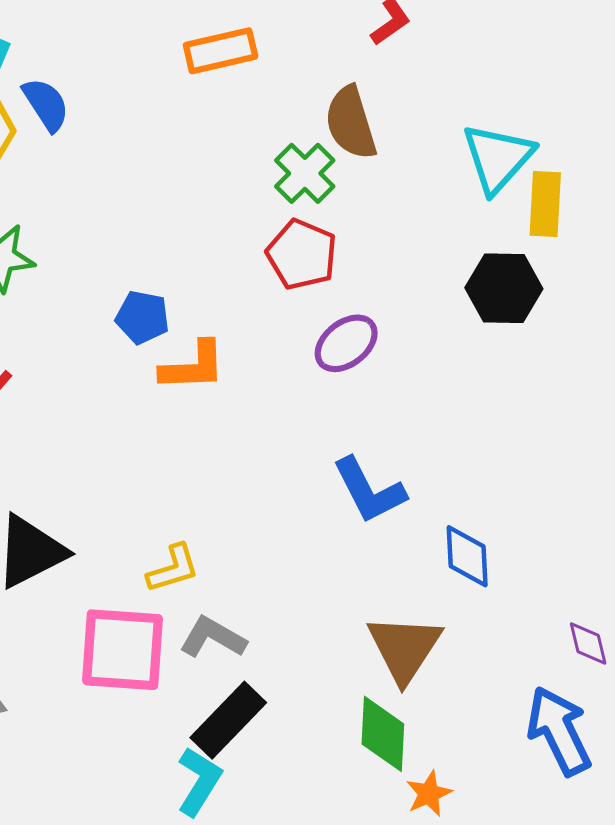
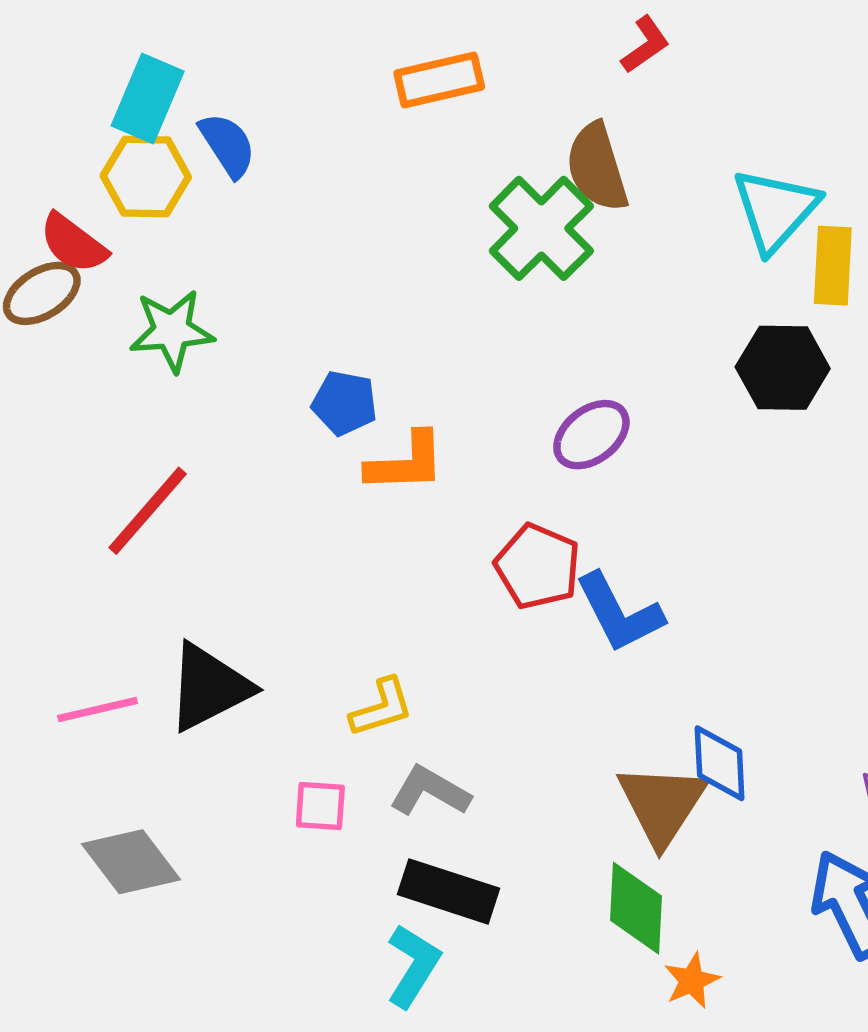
green cross: (305, 173) -> (541, 228), size x1.4
red pentagon: (302, 255) -> (538, 566), moved
blue diamond: (467, 556) -> (720, 763), moved
pink square: (122, 650) -> (320, 806), size x0.5
black rectangle: (228, 720) -> (448, 891), turned 64

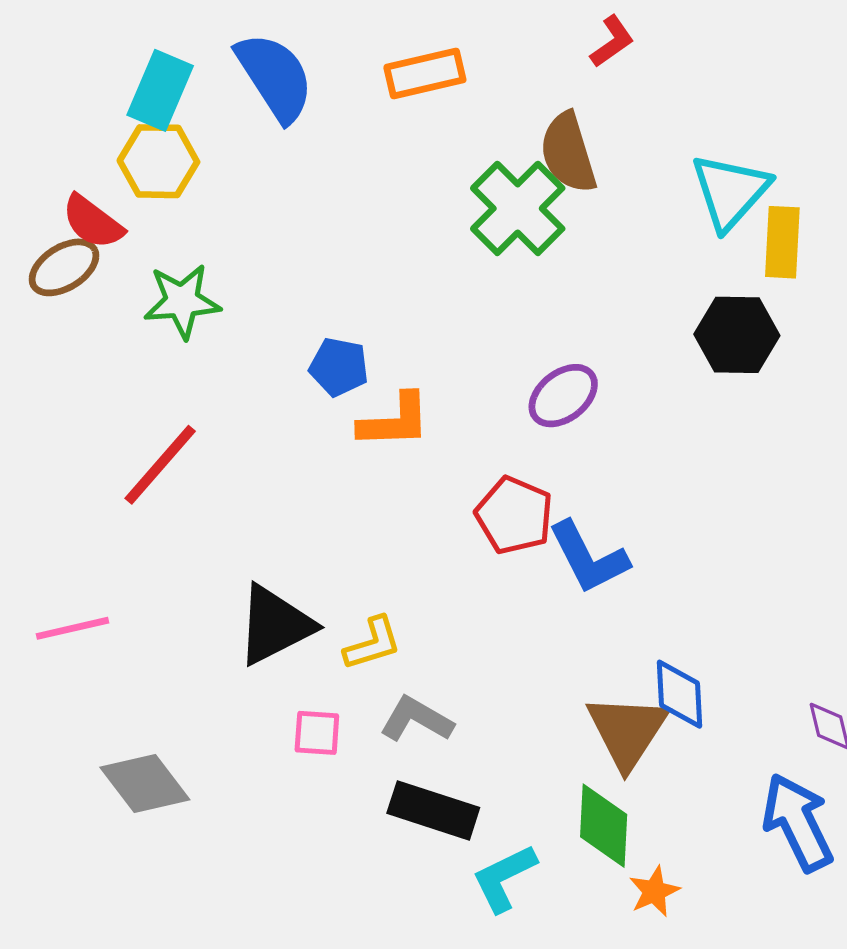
blue semicircle: (227, 145) -> (275, 77), moved, size x1.5
black triangle: (209, 687) -> (275, 625), moved
pink line: (97, 709) -> (72, 628), moved
cyan L-shape: (413, 966) -> (504, 878), moved, turned -148

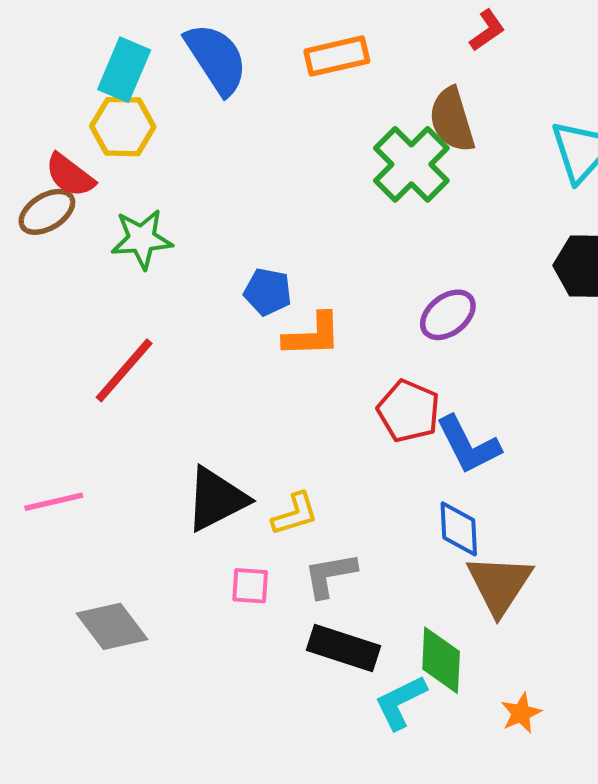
blue diamond: (680, 694) -> (459, 529), moved
gray L-shape: (416, 719) -> (330, 575), turned -40
green diamond: (604, 826) -> (441, 660), moved

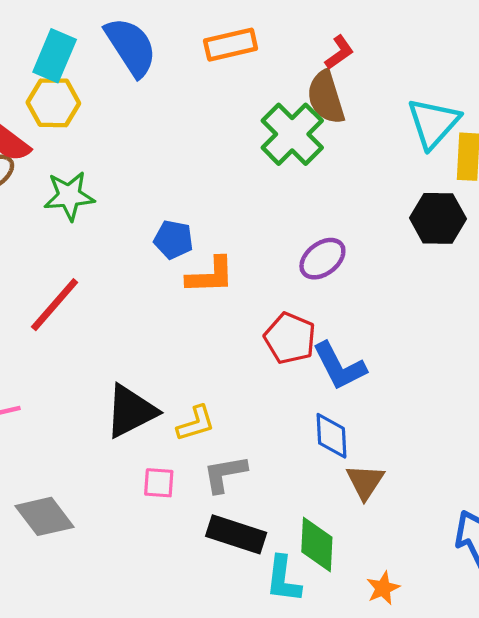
red L-shape: (487, 30) -> (339, 52), moved
brown triangle: (499, 584) -> (365, 482), size x0.7
cyan L-shape: (400, 702) -> (283, 579), turned -57

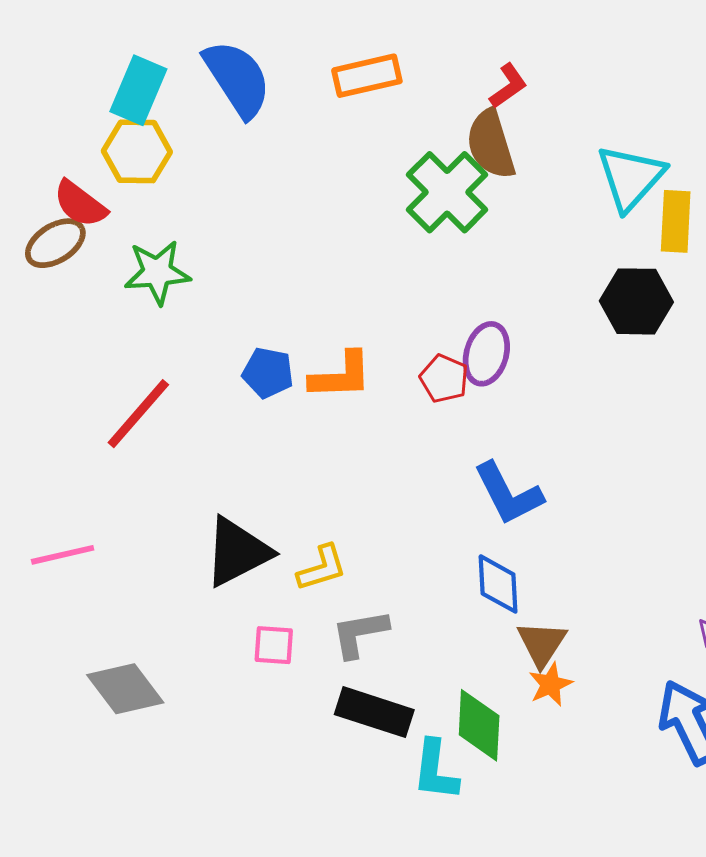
blue pentagon: (173, 240) -> (268, 373), moved
purple ellipse: (322, 259) -> (486, 354), turned -36
red pentagon: (290, 338) -> (444, 379), moved, size x0.7
orange star: (383, 588) -> (550, 684), moved

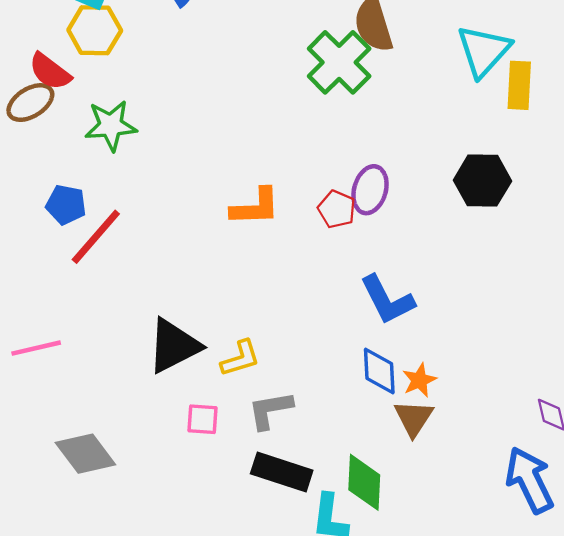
black hexagon: (636, 301) -> (482, 181), moved
blue pentagon: (268, 373) -> (66, 205), moved
orange star: (550, 684) -> (419, 380), moved

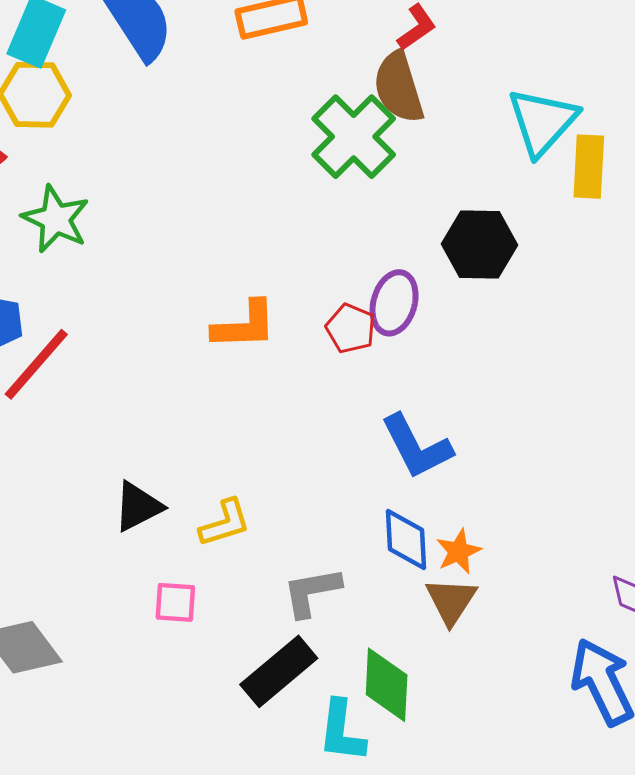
green star: (111, 125) -> (56, 219), turned 30
black hexagon: (482, 181) -> (479, 244), moved
black triangle: (174, 346) -> (138, 507), size x0.7
gray L-shape: (270, 410) -> (312, 592), moved
black rectangle: (282, 472) -> (279, 671), turned -58

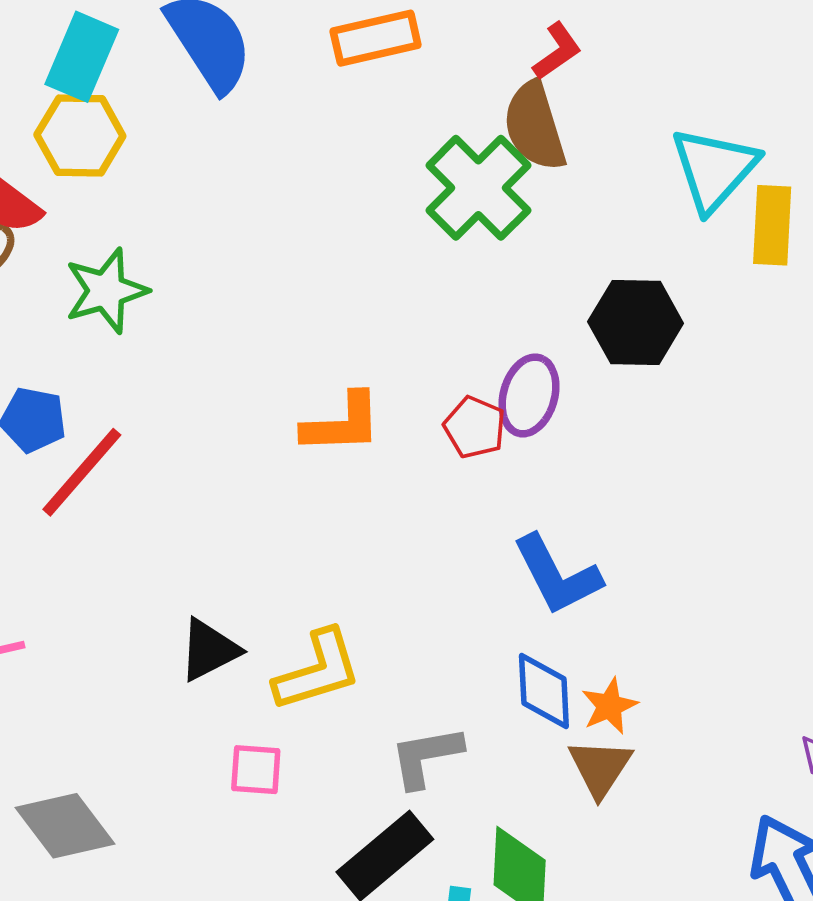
green star: (56, 219) -> (106, 291), turned 30
yellow L-shape: (225, 523) -> (318, 670), size x1.4

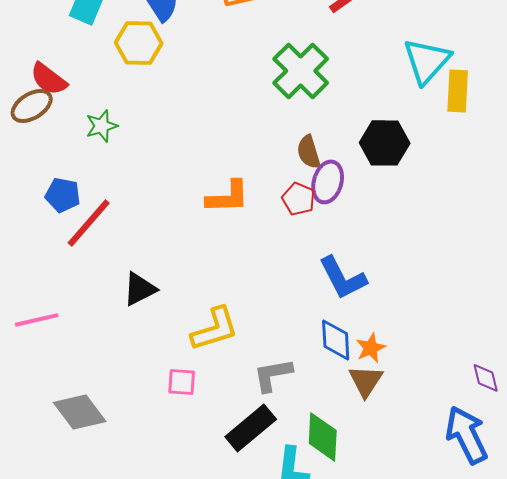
brown semicircle: (535, 126) -> (309, 152), moved, size x0.7
yellow hexagon: (80, 135) -> (139, 43), moved
green star: (106, 291) -> (102, 126), size x0.7
black triangle: (209, 650) -> (140, 289), moved

